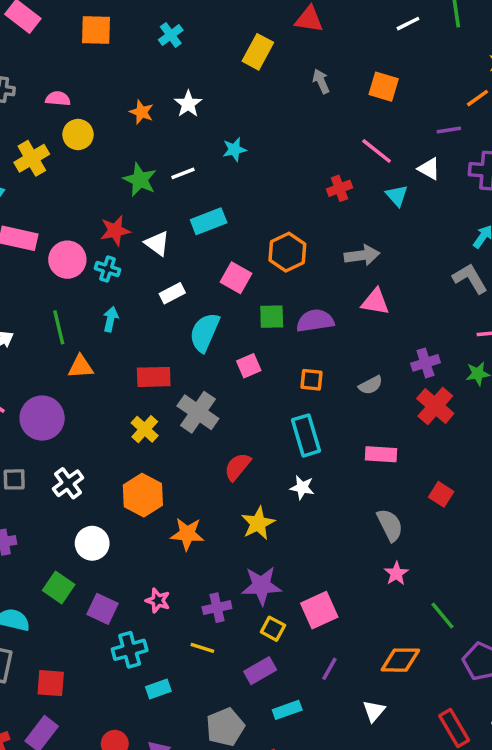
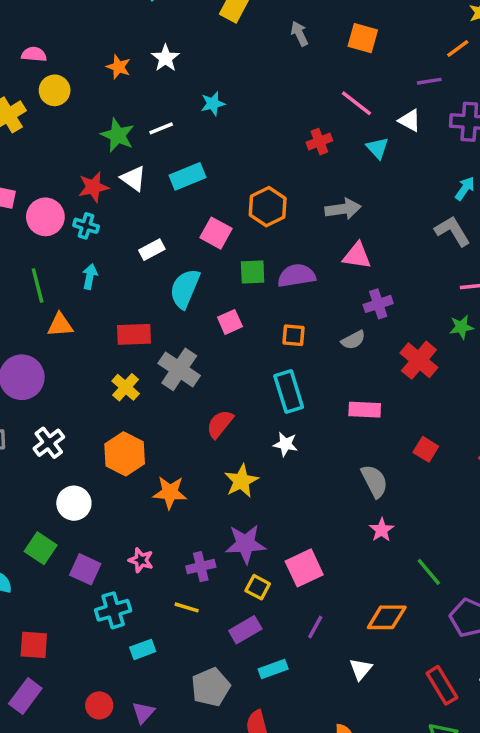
white triangle: (157, 243) -> (133, 178), moved
purple cross: (425, 363) -> (378, 304), moved

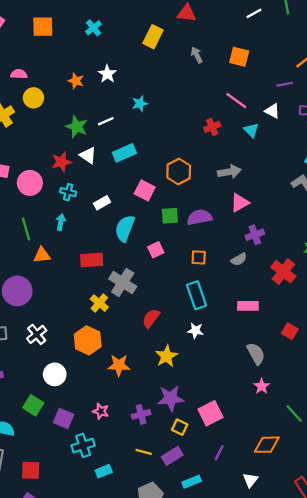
cyan cross: (86, 226) -> (68, 192), moved
pink triangle: (357, 256) -> (240, 203), turned -36
yellow cross: (126, 387) -> (99, 303), moved
yellow line: (187, 607) -> (144, 452), moved

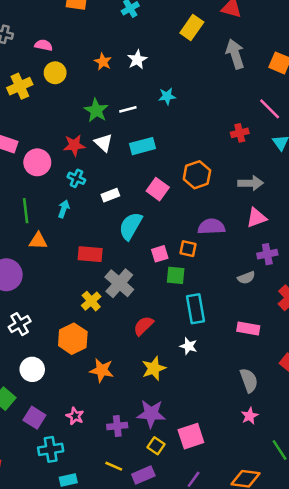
gray arrow: (197, 55) -> (235, 54), size x1.6
green square: (170, 216) -> (176, 275), moved
orange square: (199, 257) -> (188, 249), moved

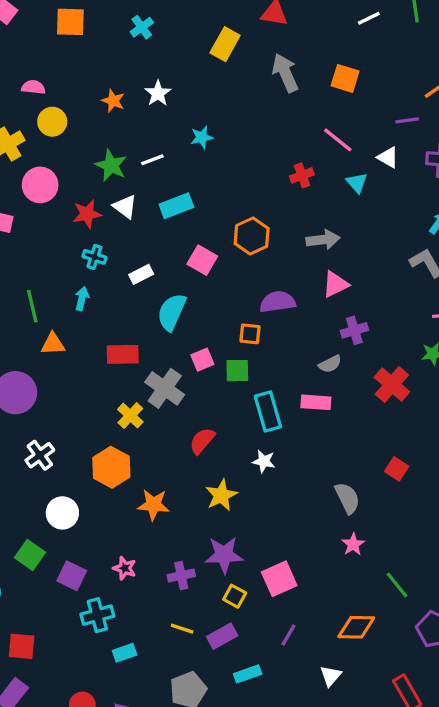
pink circle: (37, 162) -> (40, 185), moved
pink square: (160, 254) -> (202, 360), moved
pink rectangle: (248, 328) -> (316, 402), moved

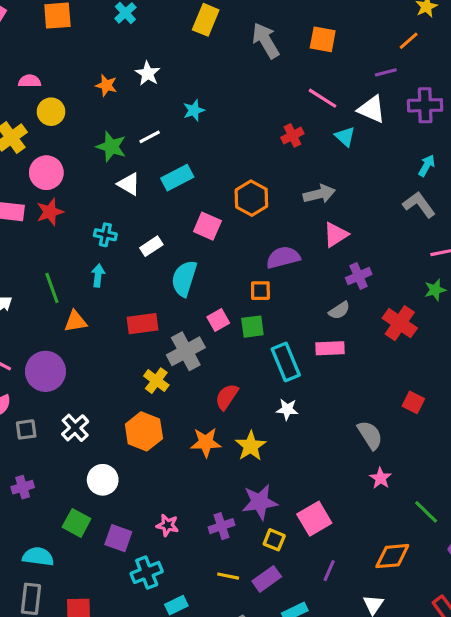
white triangle: (388, 157) -> (372, 109), size x1.4
red star: (87, 214) -> (50, 212), moved
gray cross: (165, 388) -> (186, 351), turned 33
orange star: (153, 505) -> (206, 442), moved

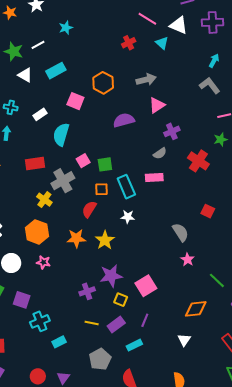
orange square: (260, 291) -> (101, 189), moved
pink star: (167, 525) -> (43, 262), moved
purple line: (329, 571) -> (145, 320), moved

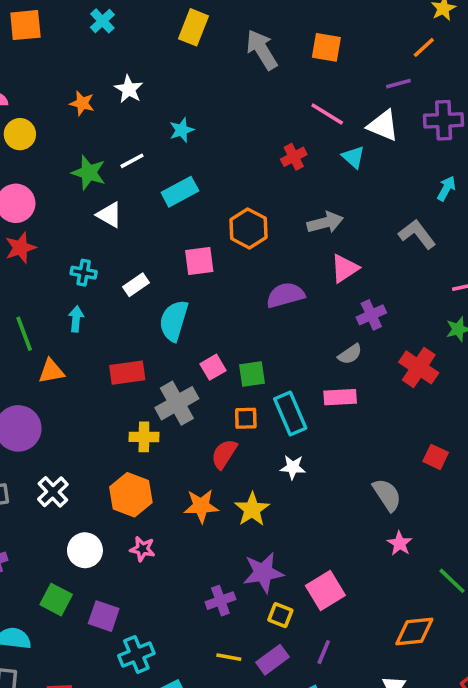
cyan rectangle: (56, 71) -> (180, 192), moved
gray L-shape: (210, 85) -> (417, 234), moved
pink square: (75, 101) -> (199, 261), turned -30
yellow cross: (44, 200) -> (144, 437), turned -35

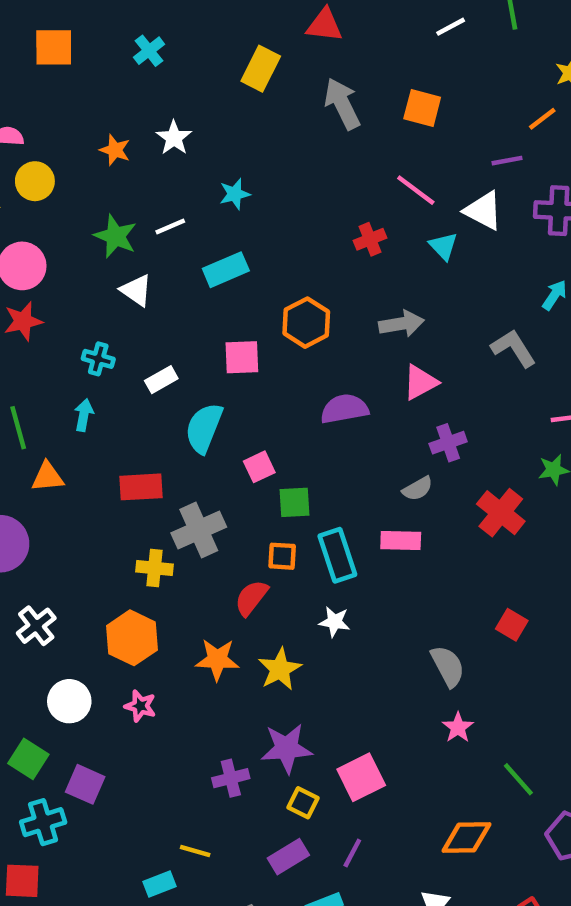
pink square: (213, 367) -> (259, 467), moved
cyan cross: (136, 654) -> (43, 822), moved
yellow line: (229, 657) -> (195, 851), moved

